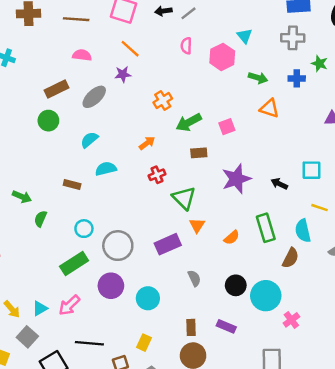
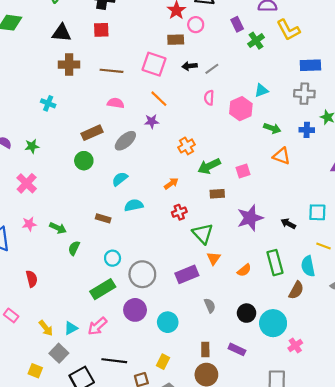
cyan triangle: (245, 36) -> (261, 90), turned 48

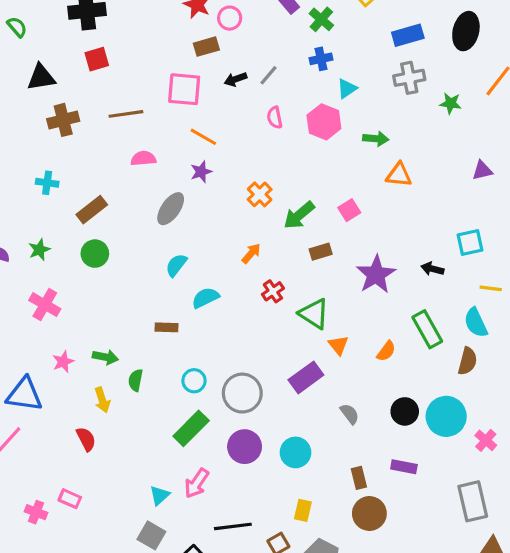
blue cross: (307, 130) -> (321, 59), moved
brown rectangle: (92, 133) -> (92, 210), moved
green circle: (84, 161) -> (95, 254), moved
yellow arrow: (46, 328) -> (102, 400), moved, turned 35

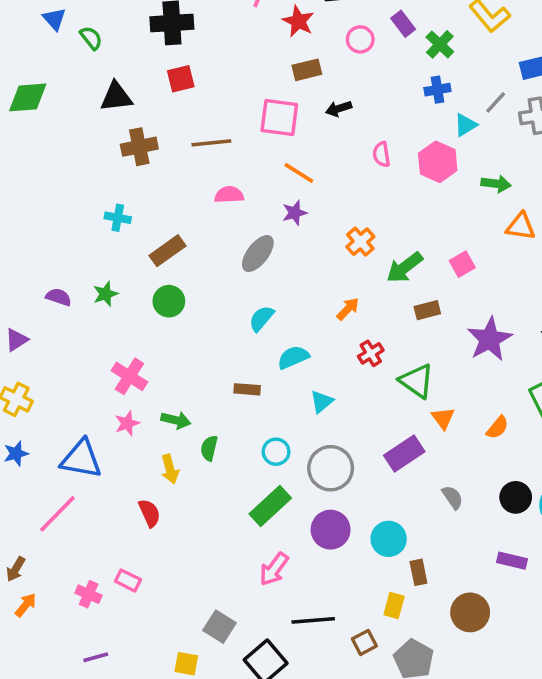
pink circle: (230, 18) -> (360, 39), moved
gray line: (268, 75) -> (496, 102), moved
pink cross: (45, 305) -> (129, 376), moved
brown rectangle: (359, 478) -> (418, 572), moved
cyan triangle: (160, 495) -> (322, 402), moved

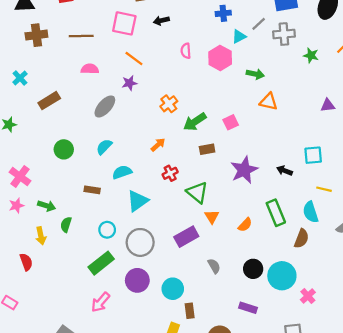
cyan cross: (118, 218) -> (20, 78), turned 32
green circle: (169, 301) -> (64, 149), moved
cyan triangle: (322, 402) -> (138, 201), size x1.5

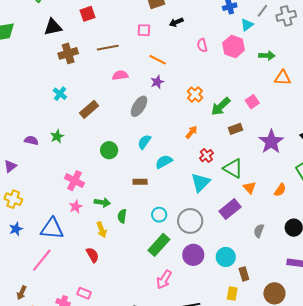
pink square: (124, 23) -> (144, 30), size x0.6
cyan triangle: (138, 201) -> (201, 182), moved
gray semicircle: (214, 266) -> (259, 231), turned -120

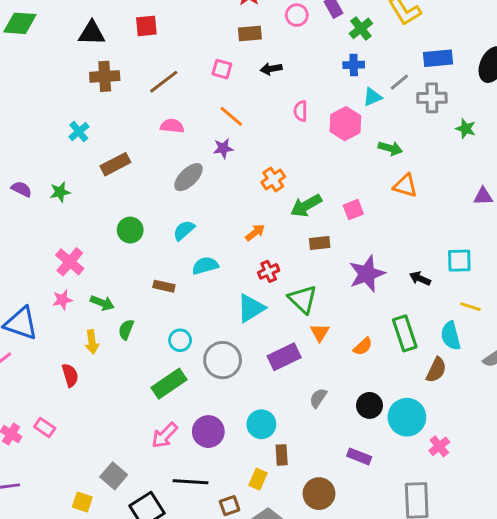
brown line: (108, 48) -> (164, 82), turned -40
purple circle: (193, 255) -> (208, 432), moved

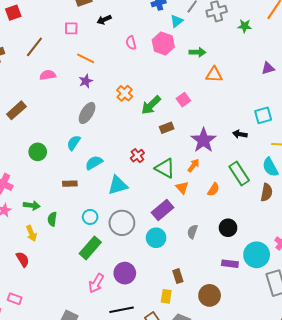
gray ellipse: (189, 177) -> (87, 113), moved
orange arrow: (255, 233) -> (194, 165), moved
cyan triangle: (251, 308) -> (118, 185), moved, turned 30
cyan circle: (407, 417) -> (257, 255), moved
cyan circle: (261, 424) -> (156, 238), moved

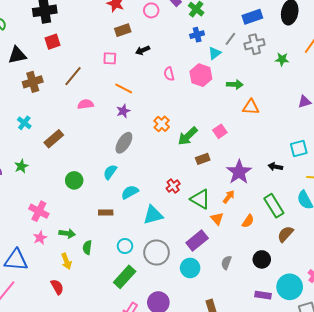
brown semicircle: (267, 192) -> (285, 234), moved, turned -150

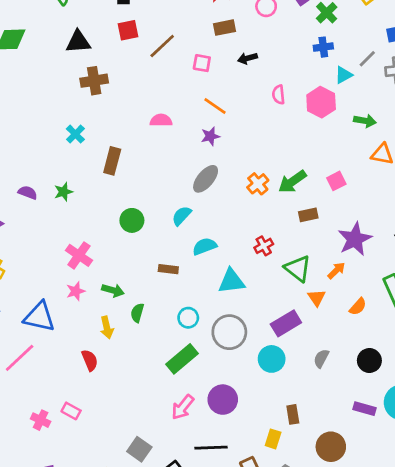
brown line: (73, 76) -> (162, 46), moved
orange cross: (162, 124) -> (258, 184), moved
brown rectangle: (54, 139) -> (112, 161), turned -42

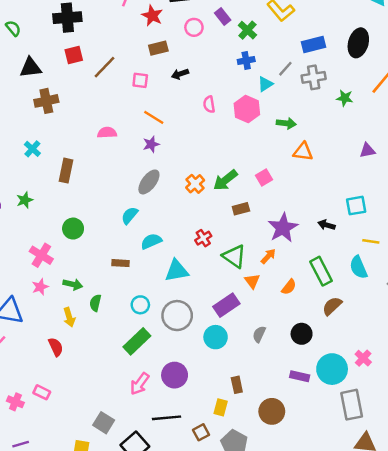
green circle: (132, 220) -> (73, 229), moved

